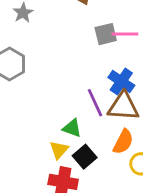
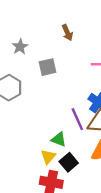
gray square: (106, 34) -> (48, 67), moved

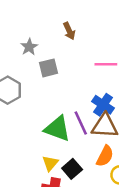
gray star: (20, 47) -> (29, 47), moved
green triangle: (59, 139) -> (57, 129), moved, size x1.6

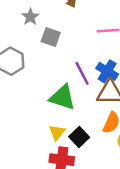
gray square: (48, 68) -> (51, 37), turned 36
purple line: (81, 123) -> (82, 73), moved

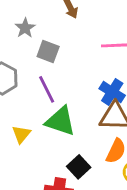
purple line: (82, 73) -> (47, 89), moved
yellow triangle: (57, 132) -> (21, 134), moved

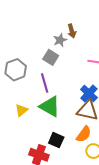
gray star: (25, 28) -> (60, 40), moved
black square: (79, 167) -> (56, 140), turned -35

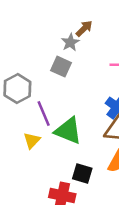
brown arrow: (72, 31) -> (84, 28), turned -112
purple line: (45, 83) -> (44, 114), moved

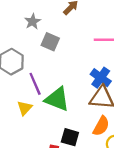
gray star: (70, 42) -> (33, 21), moved

